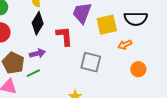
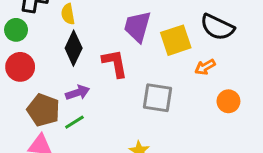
black semicircle: (136, 19) -> (217, 27), turned 30

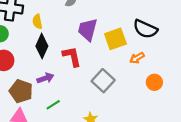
gray square: (157, 98) -> (103, 81), turned 35
green line: (74, 122) -> (53, 105), moved

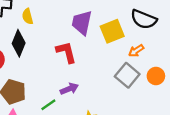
black diamond: (42, 46) -> (19, 43), moved
purple arrow: (45, 78) -> (69, 89), moved
gray square: (103, 81) -> (127, 75), moved

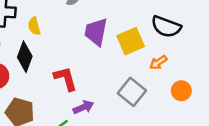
red L-shape: (66, 52) -> (66, 79), moved
gray square: (127, 75) -> (132, 92), moved

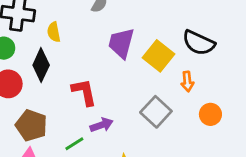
yellow square: (131, 41) -> (159, 56), turned -32
orange arrow: (158, 62) -> (187, 82), turned -66

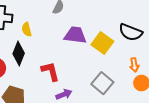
purple trapezoid: (121, 43) -> (75, 35), turned 85
orange arrow: (187, 82) -> (134, 65), moved

